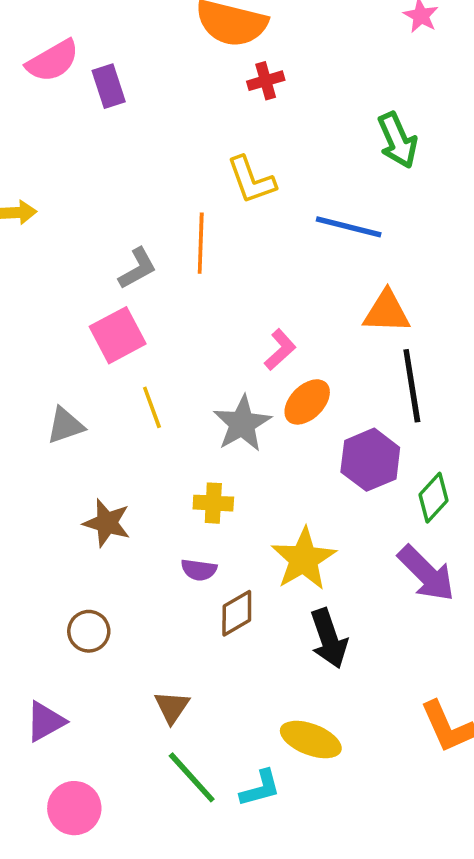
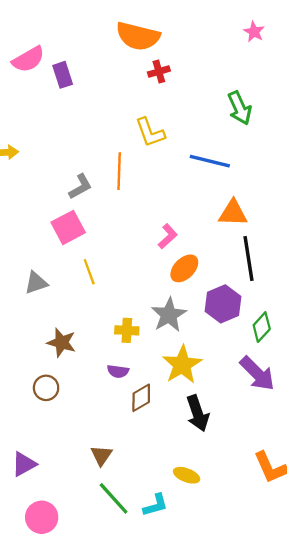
gray star: (242, 424) -> (169, 315), moved
brown circle: (89, 631) -> (46, 388), moved
yellow ellipse: (311, 740) -> (187, 475), size x0.7

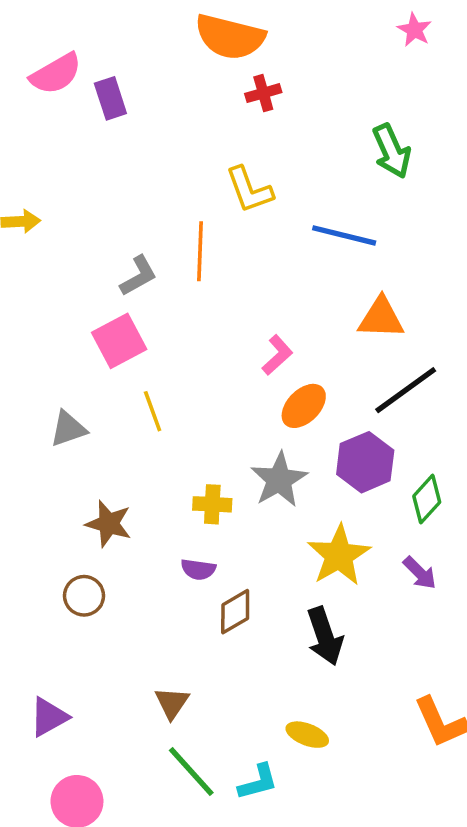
black line: (248, 258) -> (406, 390), turned 63
yellow star: (182, 365) -> (339, 555), moved
purple arrow: (257, 373) -> (420, 573), size x0.6

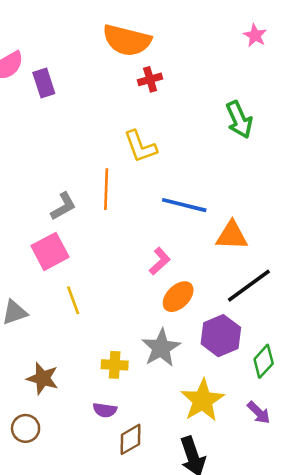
blue line: (344, 235) -> (184, 205), moved

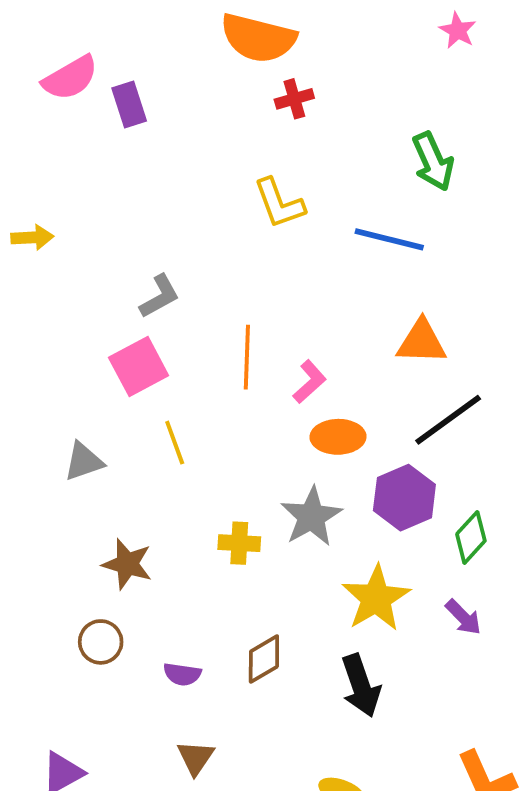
orange line: (106, 189) -> (247, 357), moved
blue line: (184, 205) -> (389, 239), moved
orange ellipse: (178, 297) -> (338, 437), turned 44
purple semicircle: (105, 410) -> (182, 674), moved

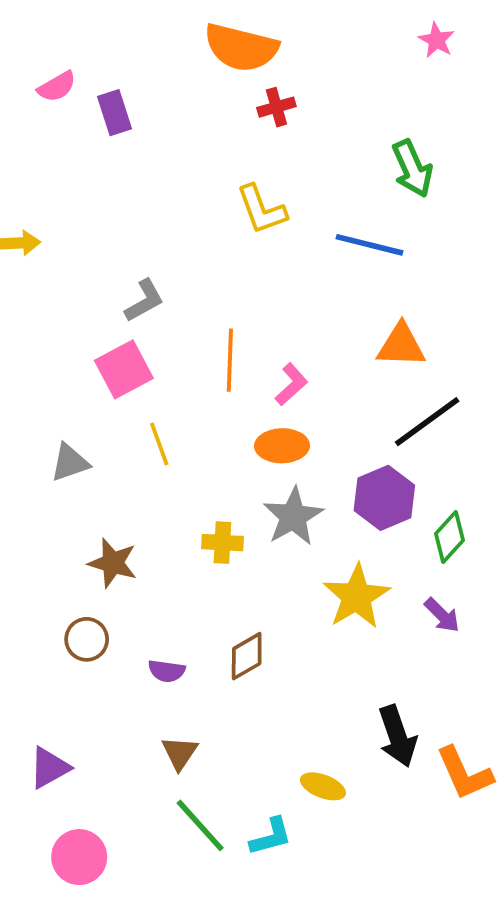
pink semicircle: (70, 78) -> (57, 87), size x0.7
orange ellipse: (338, 437) -> (282, 446), moved
black arrow: (361, 686) -> (397, 736), moved

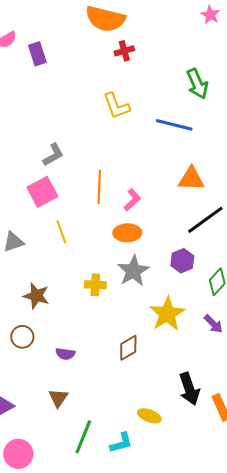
purple hexagon: (384, 498) -> (182, 261), size x0.7
brown diamond: (247, 656) -> (128, 348), moved
brown triangle: (180, 753) -> (58, 398), moved
green line: (200, 825) -> (83, 437), turned 64

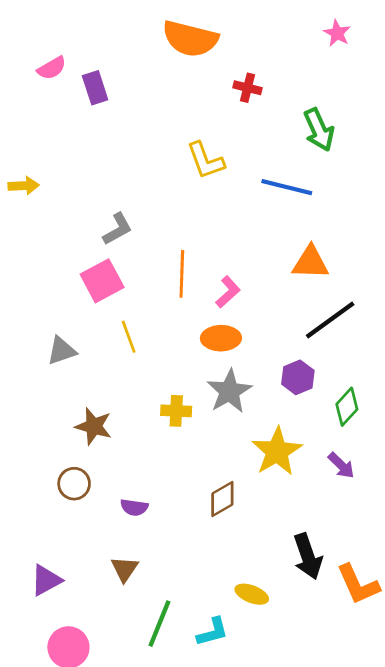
red cross: (124, 51) -> (248, 88), moved, turned 30

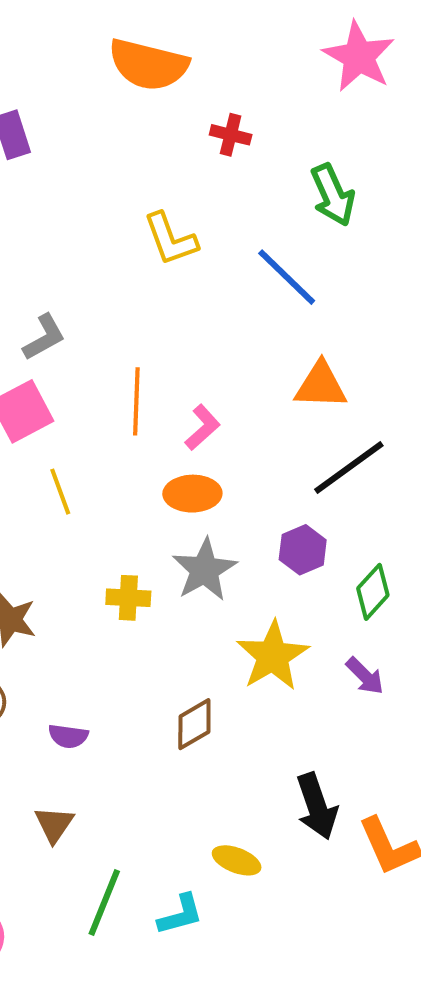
pink star: (337, 33) -> (359, 57), size x1.8
blue line: (287, 187) -> (287, 277), turned 30

